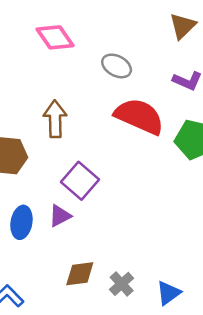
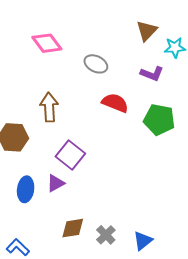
red semicircle: (139, 116) -> (115, 103), size x0.7

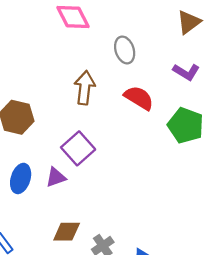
gray ellipse: (96, 64) -> (125, 50), turned 35
brown arrow: (49, 107) -> (85, 88), moved

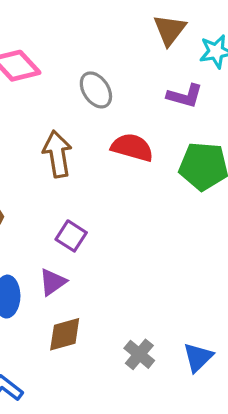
purple square: (78, 148) -> (71, 236), size x0.7
brown diamond: (67, 232) -> (65, 334), moved

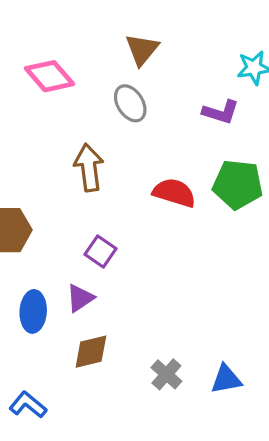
brown triangle: (170, 30) -> (142, 49), moved
red semicircle: (132, 147) -> (174, 193), moved
blue triangle: (198, 357) -> (226, 379), turned 32

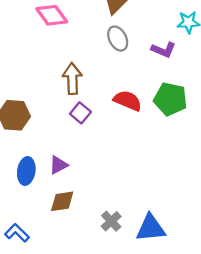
gray ellipse: (130, 103) -> (118, 39), moved
purple square: (100, 252) -> (80, 113), moved
blue triangle: (226, 379) -> (151, 228), size x1.4

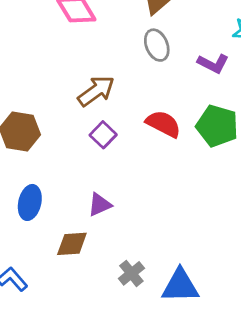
brown arrow: (72, 79) -> (96, 91), turned 52
purple triangle: (58, 165) -> (100, 205), moved

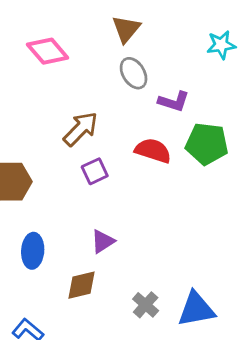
purple L-shape: (213, 64) -> (174, 101), moved
purple square: (103, 135) -> (95, 171), turned 30

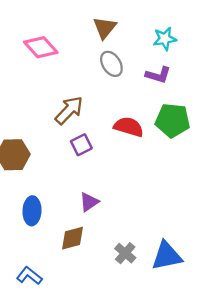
cyan star: (221, 45) -> (165, 39), moved
purple L-shape: (174, 101) -> (158, 75), moved

